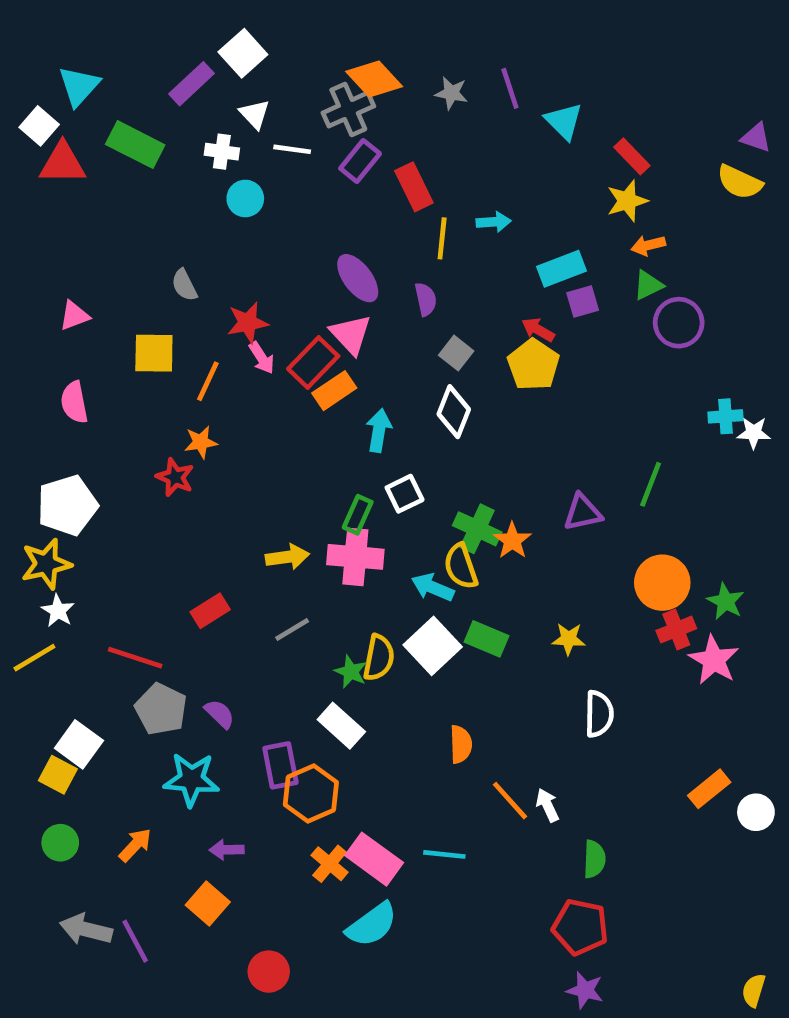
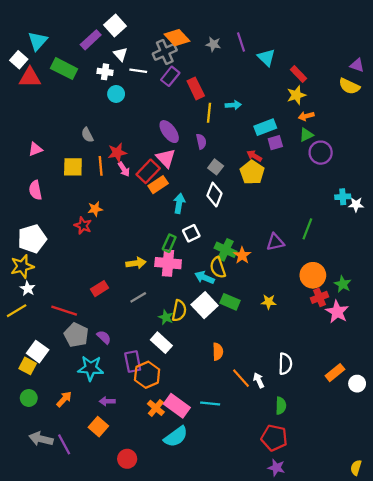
orange line: (208, 381) -> (101, 166), moved, turned -30
white semicircle: (599, 714) -> (285, 364), moved

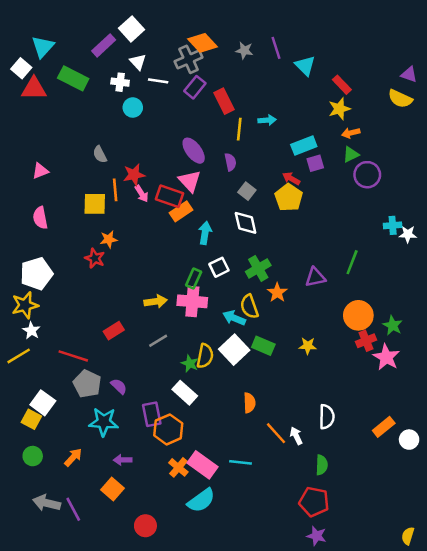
yellow square: (73, 167) -> (95, 204), moved
red rectangle: (148, 171) -> (170, 196), turned 65
white diamond: (214, 195) -> (246, 223), turned -35
green cross: (226, 250) -> (258, 268), moved, turned 35

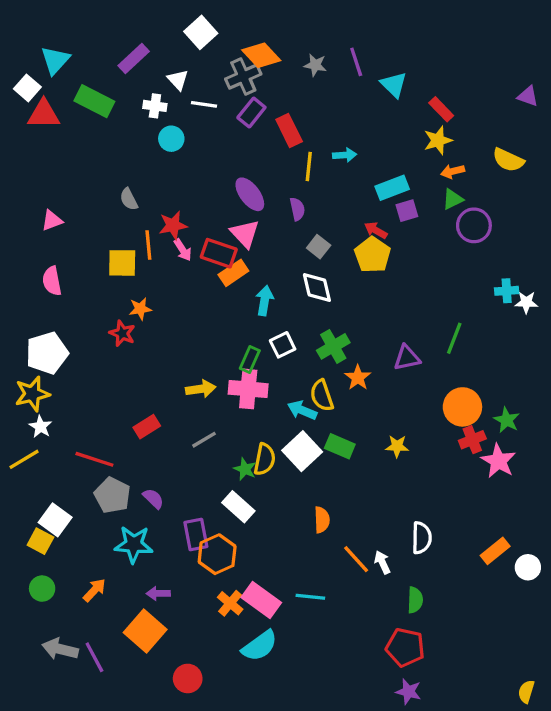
white square: (131, 29) -> (201, 32), moved
yellow semicircle: (400, 99) -> (508, 160), moved
orange square: (112, 489) -> (145, 631), size x1.4

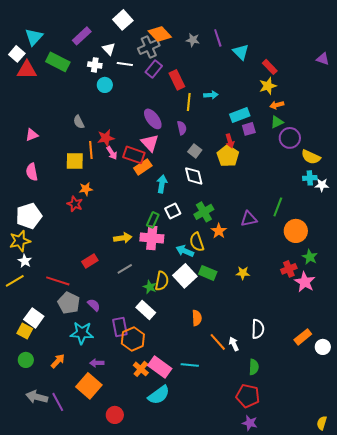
yellow semicircle: (508, 160) -> (311, 157), moved
red arrow: (376, 230) -> (230, 141), turned -136
orange circle: (462, 407) -> (296, 231), moved

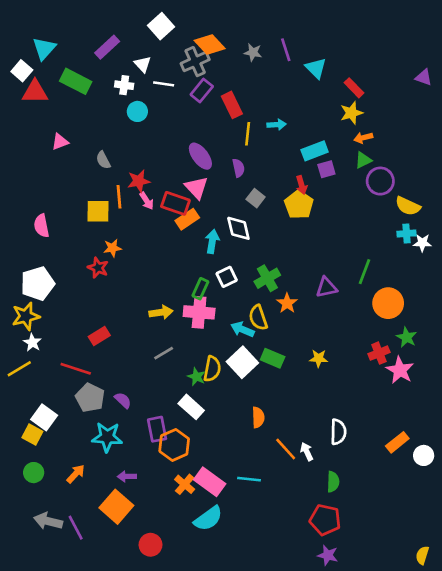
pink triangle: (32, 135) -> (60, 142), moved
white diamond: (194, 176) -> (238, 228), moved
red rectangle: (90, 261) -> (99, 336), moved

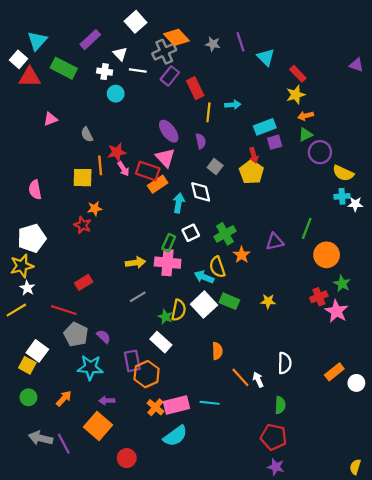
pink rectangle: (210, 482) -> (176, 405), turned -50

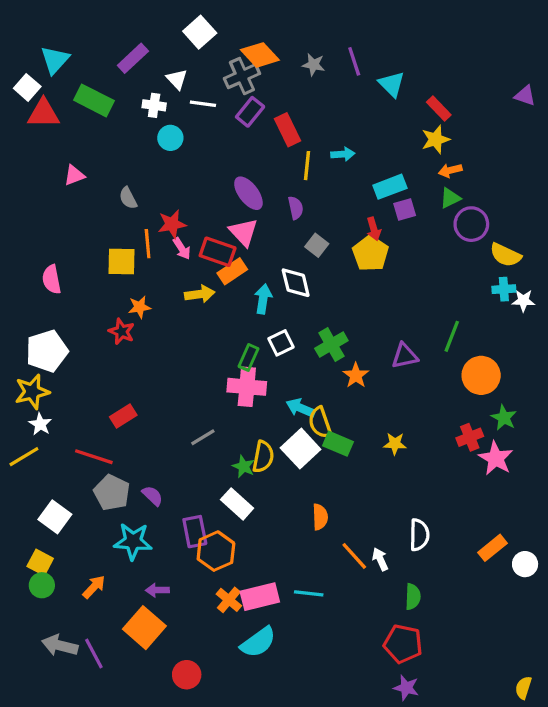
yellow arrow: (136, 263) -> (200, 294), moved
yellow semicircle: (217, 267) -> (320, 423), moved
yellow square: (27, 365) -> (40, 562), moved

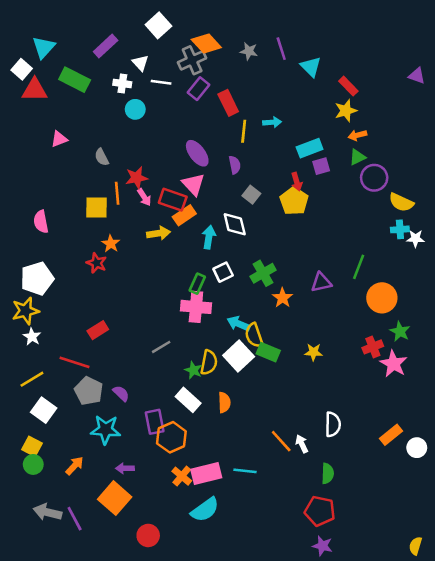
orange star: (139, 307) -> (111, 244), turned -30
yellow line: (24, 457) -> (32, 379), moved
orange semicircle: (320, 517) -> (224, 402), moved

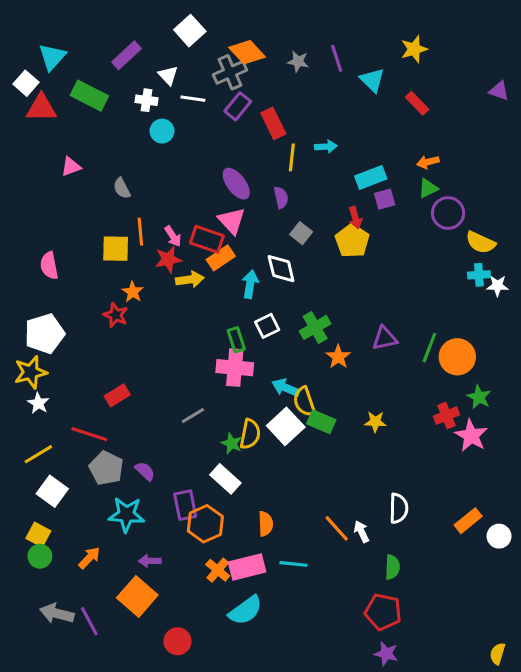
yellow star: (346, 111) -> (414, 49), moved
red star: (137, 178) -> (168, 259), moved
green line: (359, 267) -> (429, 348), moved
green rectangle: (197, 284) -> (236, 340), turned -42
orange semicircle: (224, 402) -> (266, 524), moved

